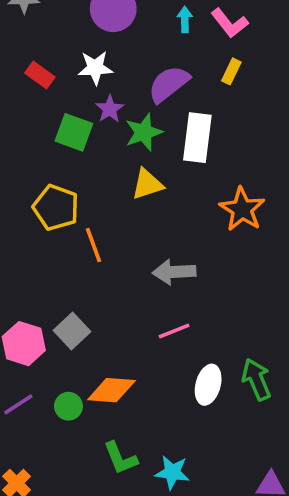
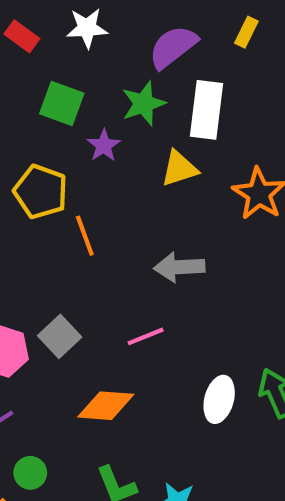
purple star: (110, 109) -> (104, 145), moved
yellow triangle: (147, 184) -> (179, 169), moved
pink line: (174, 331) -> (146, 336), moved
green circle: (68, 406) -> (30, 473), moved

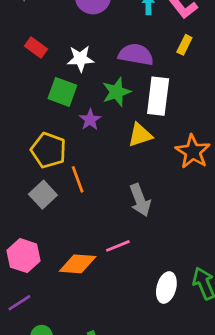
white star: (87, 28) -> (80, 59), moved
purple semicircle: (173, 47) -> (136, 55), turned 48
gray arrow: (179, 267) -> (140, 200), turned -108
gray square: (60, 336) -> (43, 195), moved
orange diamond: (106, 406) -> (78, 264), moved

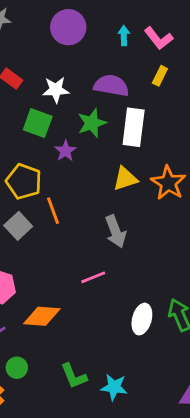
yellow triangle: (140, 135) -> (125, 179), moved
orange diamond: (78, 264) -> (42, 316), moved

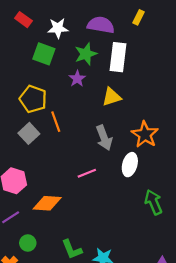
purple star: (65, 151) -> (77, 79), moved
orange star: (168, 183) -> (145, 134), moved
white ellipse: (142, 319) -> (130, 165), moved

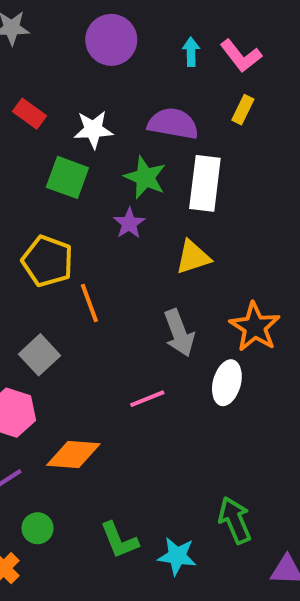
green star: (86, 54) -> (145, 177), turned -30
gray square: (29, 133) -> (40, 355), moved
green arrow: (153, 202) -> (235, 520), moved

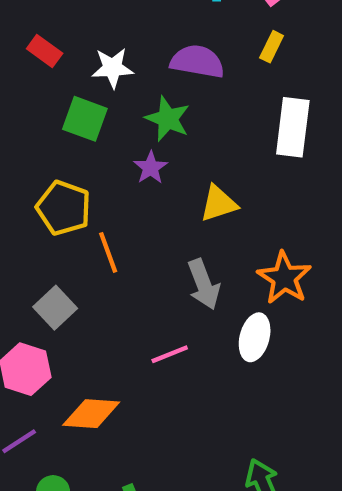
white rectangle: (205, 183) -> (293, 127), moved

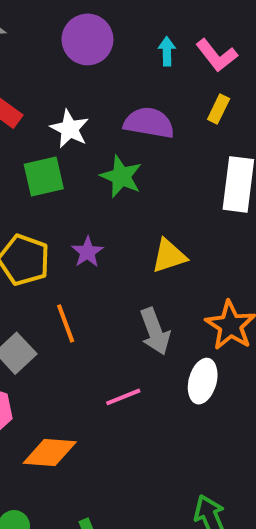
white star: (112, 68) -> (70, 129), turned 30
green square: (85, 119) -> (44, 176), turned -33
purple star: (151, 168) -> (87, 252), moved
orange line: (108, 252) -> (66, 323), moved

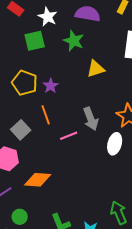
purple star: (87, 252) -> (51, 86), moved
yellow triangle: (169, 256) -> (96, 69), moved
pink line: (123, 397) -> (69, 136), moved

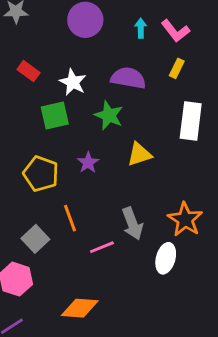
purple star: (51, 86) -> (88, 163), moved
orange diamond: (38, 180) -> (80, 308), moved

